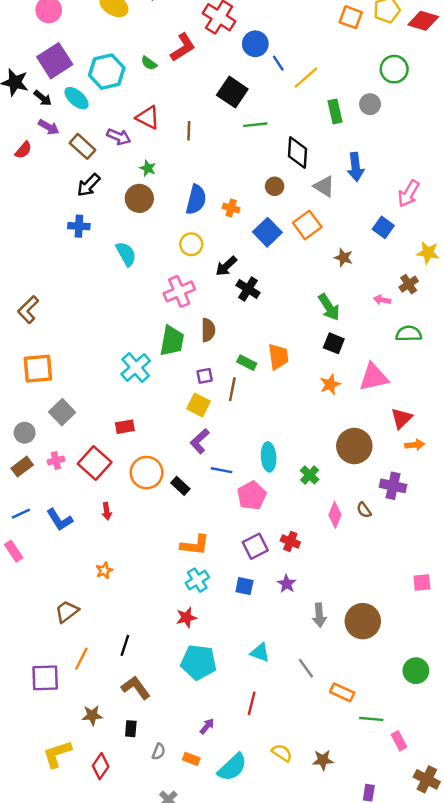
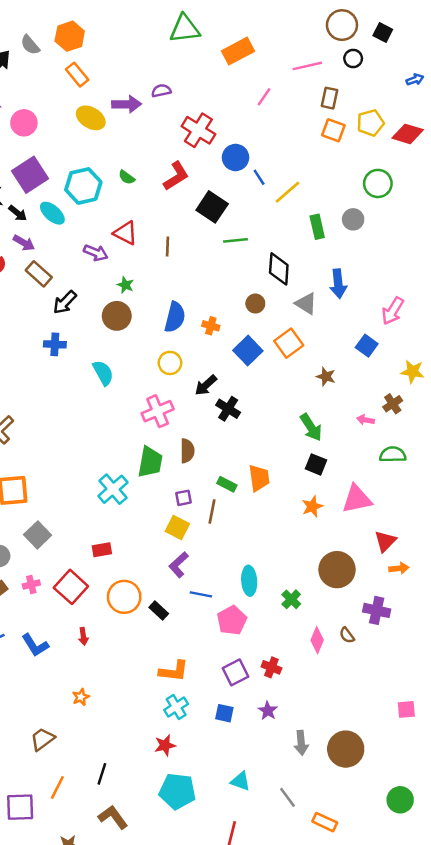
red L-shape: (183, 47) -> (176, 176), moved
brown rectangle: (83, 146) -> (39, 274), moved

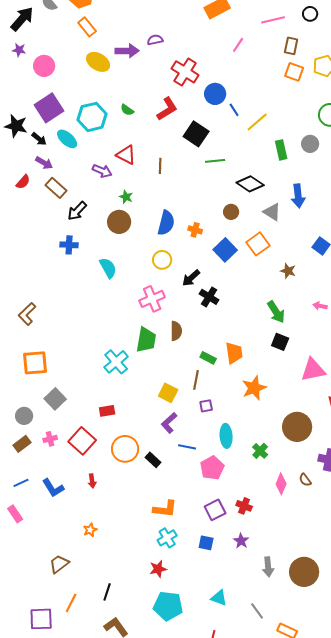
black diamond: (279, 269) -> (250, 184), turned -60
purple square: (184, 498) -> (206, 406), moved
orange star: (312, 506) -> (254, 388), moved, size x1.4

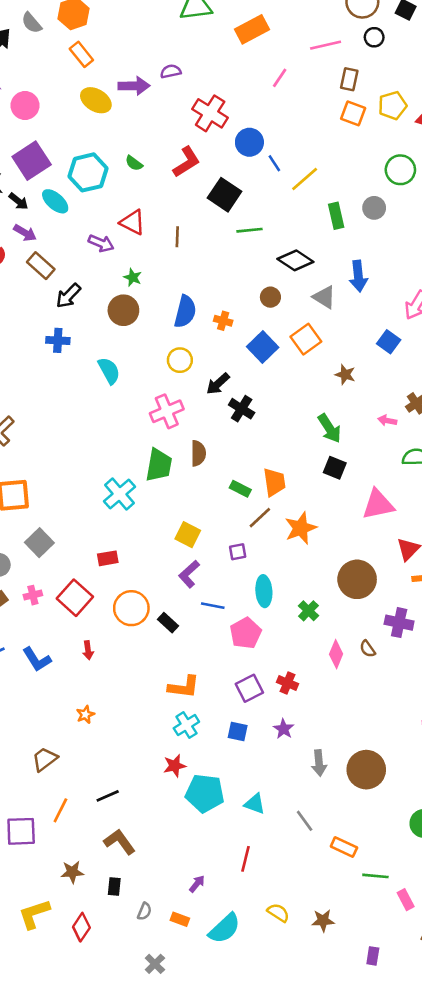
brown line: (196, 380) -> (260, 518), moved, turned 36
black line: (107, 592) -> (108, 796), turned 48
cyan pentagon: (168, 606) -> (205, 793), moved

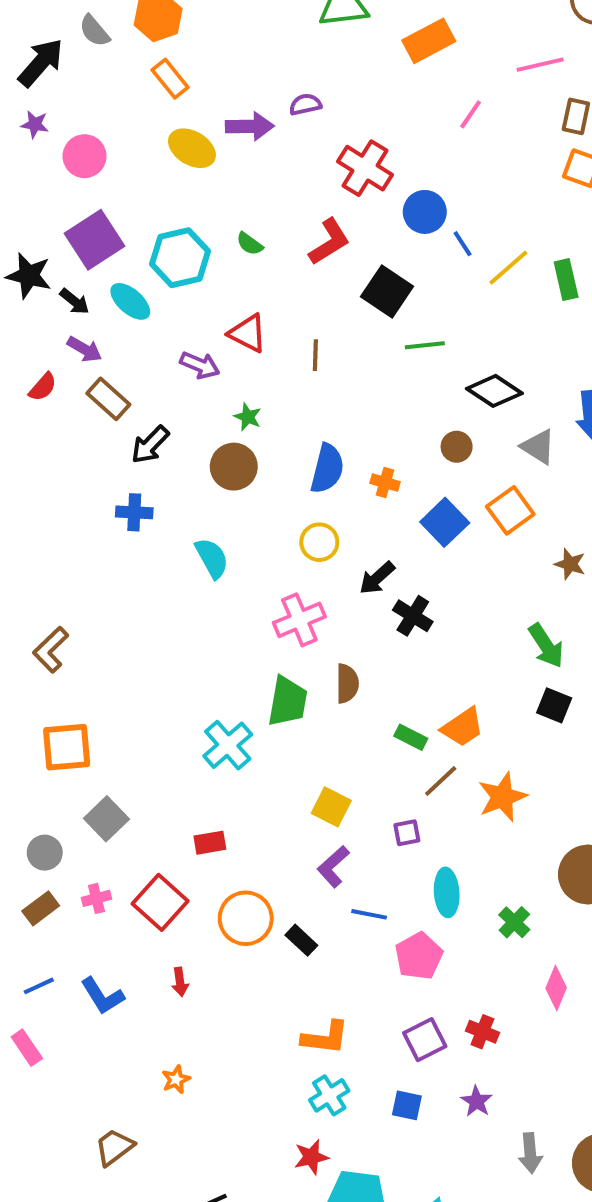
green rectangle: (336, 216) -> (566, 280), moved
orange trapezoid: (274, 482) -> (463, 727), turned 64

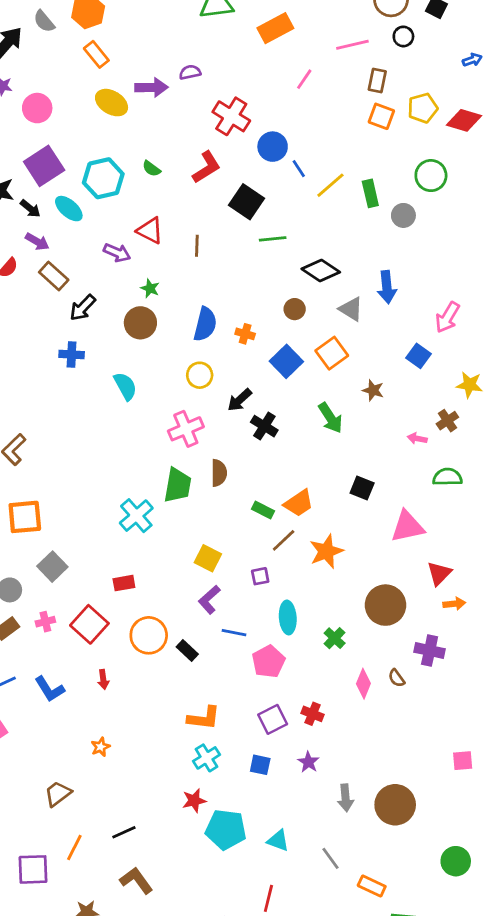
green arrow: (546, 646) -> (330, 418), moved

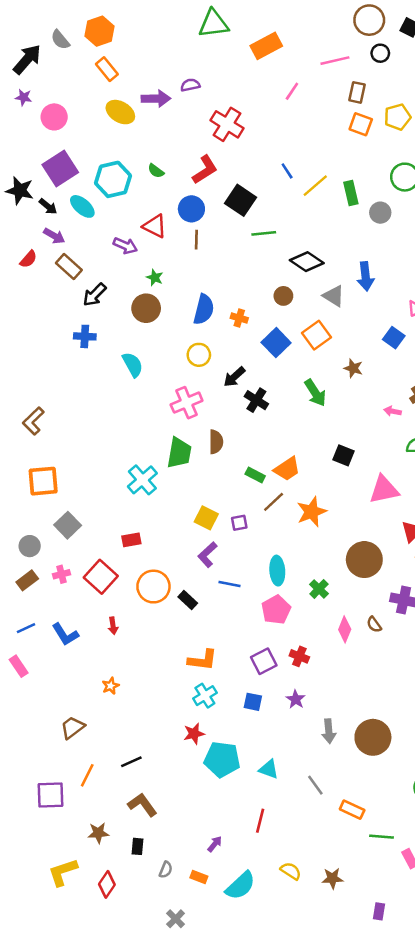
blue circle: (273, 147) -> (191, 209), moved
purple square: (260, 576) -> (239, 523), moved
pink pentagon: (268, 662) -> (276, 610), moved

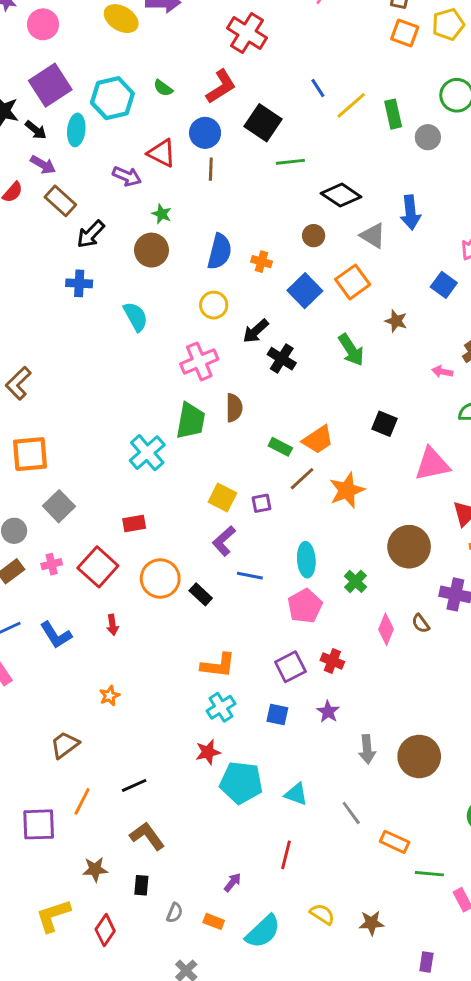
cyan ellipse: (82, 206) -> (76, 130), turned 55

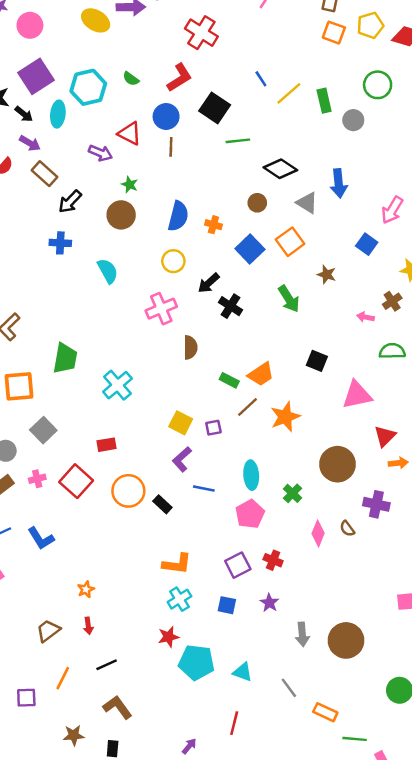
green trapezoid: (191, 421) -> (65, 358), moved
red arrow: (112, 625) -> (88, 626), moved
purple square: (39, 824) -> (26, 698), size x0.7

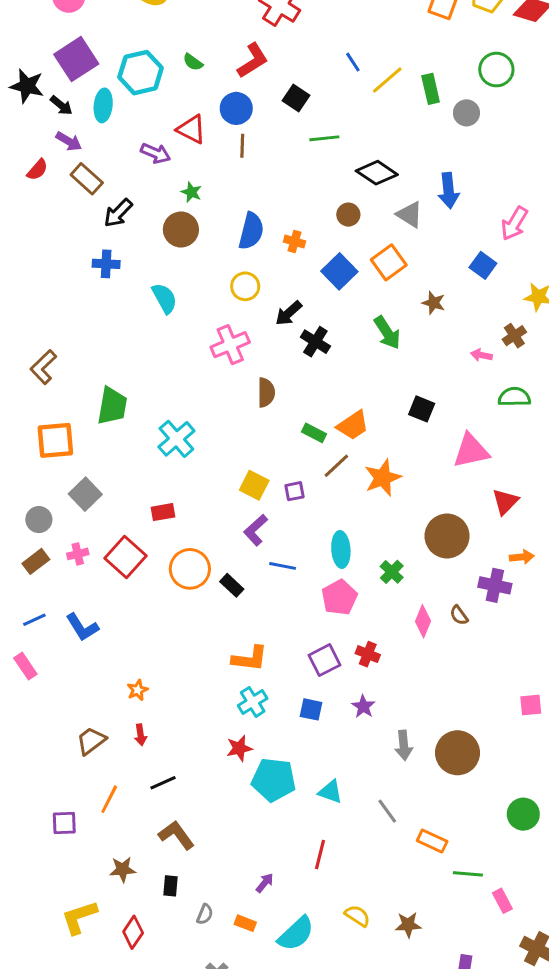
black square: (215, 108) -> (296, 98), size x0.7
orange arrow: (398, 463) -> (522, 557), moved

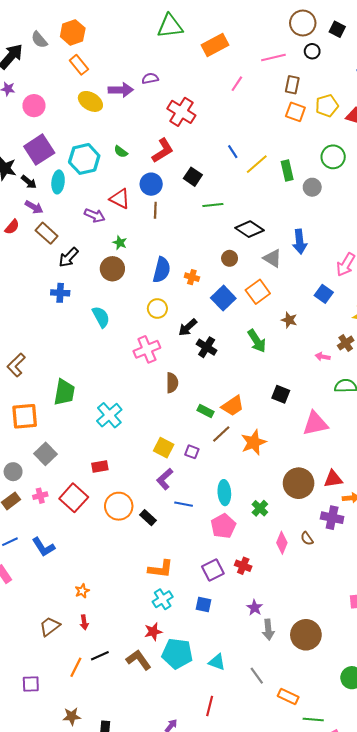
purple square: (295, 491) -> (192, 452), turned 32
red triangle: (505, 502) -> (333, 479), moved, turned 36
purple star: (363, 706) -> (255, 608), moved
orange line: (109, 799) -> (76, 667), moved
brown L-shape: (176, 835) -> (139, 660), moved

